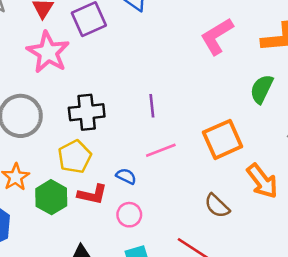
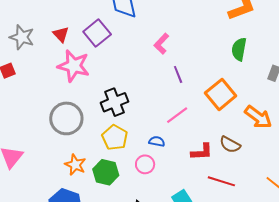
pink L-shape: (217, 36) -> (161, 44), moved, size x0.7
purple line: (152, 106) -> (178, 74), moved
red L-shape: (92, 194) -> (202, 152), moved
pink circle: (129, 215) -> (145, 164), moved

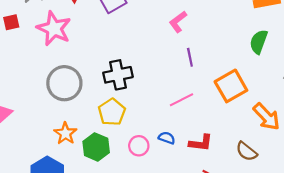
pink star: (74, 66) -> (54, 29), moved
blue semicircle: (157, 141) -> (167, 138), moved
brown semicircle: (230, 145) -> (247, 151), moved

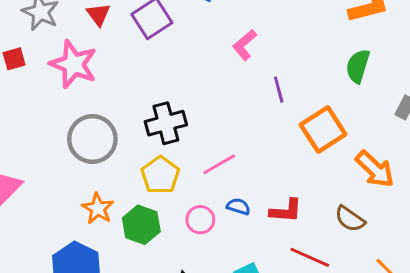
purple line: (190, 57) -> (279, 90), moved
pink line: (181, 100) -> (219, 164), moved

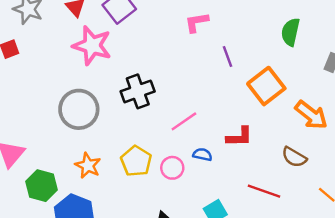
pink L-shape: (245, 45) -> (197, 22), turned 35
pink star: (73, 64) -> (92, 46), moved
yellow pentagon: (160, 175) -> (136, 161), moved
red L-shape: (286, 211) -> (239, 137), moved
green hexagon: (141, 225) -> (41, 186), moved

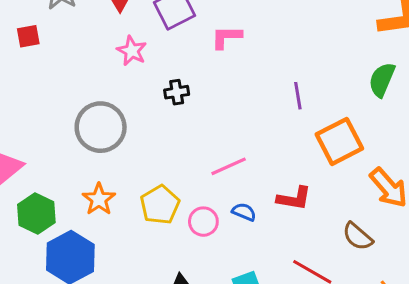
pink L-shape: (197, 22) -> (226, 37), moved
pink star: (92, 46) -> (132, 51), size x0.6
black cross: (138, 91) -> (177, 92), moved, size x0.6

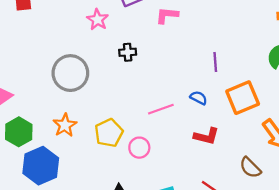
blue semicircle: (244, 212) -> (199, 98), moved

